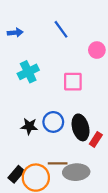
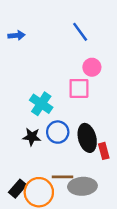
blue line: (61, 29) -> (80, 32), moved
pink circle: (97, 50) -> (92, 67), moved
cyan cross: (28, 72) -> (41, 104), moved, turned -30
red rectangle: (96, 139) -> (104, 151), turned -48

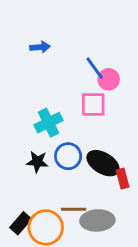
blue line: (80, 32) -> (95, 68), moved
blue arrow: (16, 35) -> (40, 47), moved
cyan cross: (41, 104) -> (48, 123), turned 30
black ellipse: (87, 138) -> (103, 163), turned -44

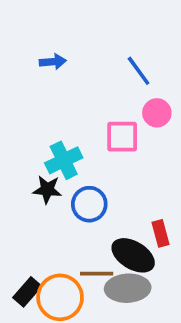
blue line: (95, 68) -> (139, 71), moved
pink circle: (109, 79) -> (157, 113), moved
black star: (37, 162) -> (47, 190), moved
black ellipse: (103, 163) -> (133, 255), moved

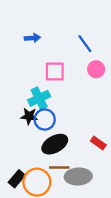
pink square: (122, 137) -> (55, 71), moved
blue circle: (89, 204) -> (45, 120), moved
red rectangle: (161, 233) -> (98, 143), turned -40
black ellipse: (133, 255) -> (55, 144), moved, turned -60

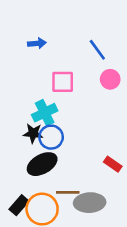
black ellipse: (55, 144) -> (42, 164), moved

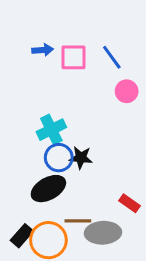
pink square: (63, 82) -> (73, 57), moved
black star: (33, 133) -> (81, 158), moved
red rectangle: (113, 164) -> (129, 203), moved

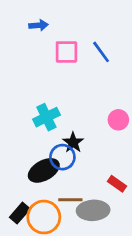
blue arrow: (43, 50) -> (38, 25), moved
pink circle: (127, 91) -> (118, 120), moved
blue circle: (59, 158) -> (62, 157), moved
black star: (81, 158) -> (73, 142), turned 30

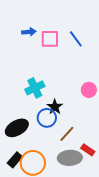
blue arrow: (38, 25) -> (29, 32), moved
black ellipse: (44, 170) -> (17, 128), moved
red rectangle: (117, 184) -> (88, 150), moved
brown line: (70, 200) -> (67, 134), moved, turned -48

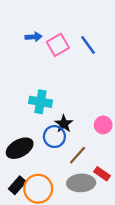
pink square: (50, 39) -> (58, 45), turned -30
cyan cross: (35, 88) -> (40, 102), turned 36
pink circle: (89, 90) -> (103, 125), moved

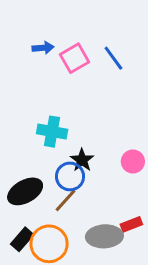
brown line: (78, 155) -> (66, 200), moved
red rectangle: (102, 174) -> (131, 224), turned -56

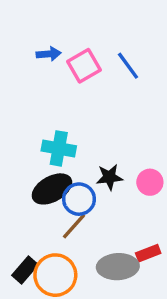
black star: (82, 160) -> (109, 177), moved, turned 30
black ellipse: (25, 191) -> (52, 189), moved

